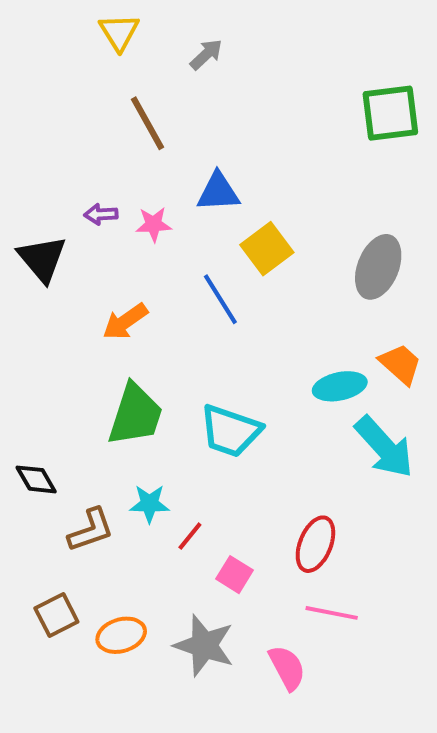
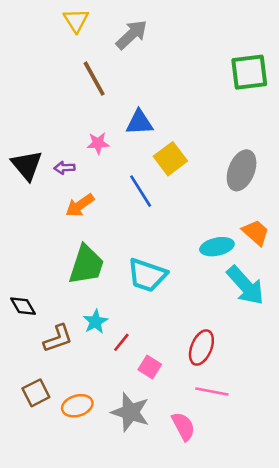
gray arrow: (206, 54) -> (132, 35), size x1.5
purple arrow: (101, 214) -> (64, 168), moved
cyan star: (149, 504) -> (95, 322), turned -30

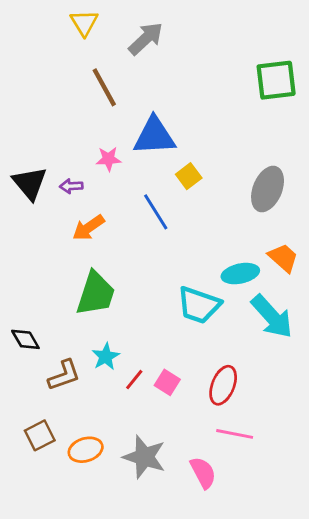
blue triangle: (139, 123) -> (154, 136), size x1.4
yellow square: (170, 159) -> (189, 176), size x0.7
cyan trapezoid: (147, 275) -> (199, 305), moved
pink square: (150, 367) -> (167, 382), moved

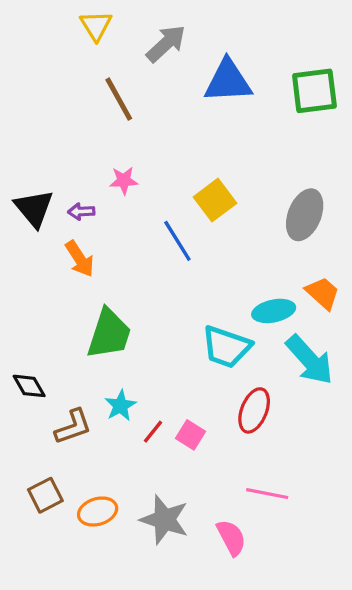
blue triangle: (154, 136) -> (228, 81), moved
yellow square: (189, 176) -> (215, 200), size x1.4
orange arrow: (88, 228) -> (80, 259), moved, turned -88
red ellipse: (223, 385) -> (254, 410), moved

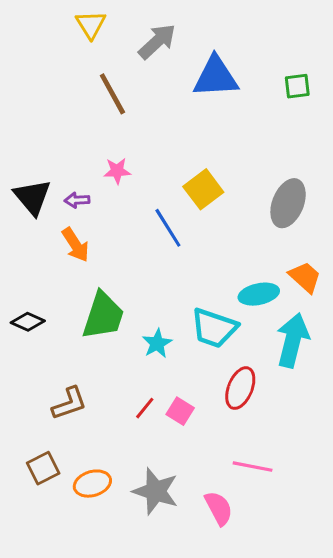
green square: (314, 91) -> (297, 86), size x0.6
cyan arrow: (310, 360) -> (293, 340), turned -124
black diamond: (29, 386) -> (28, 322), moved, turned -36
cyan star: (120, 406) -> (157, 343), moved

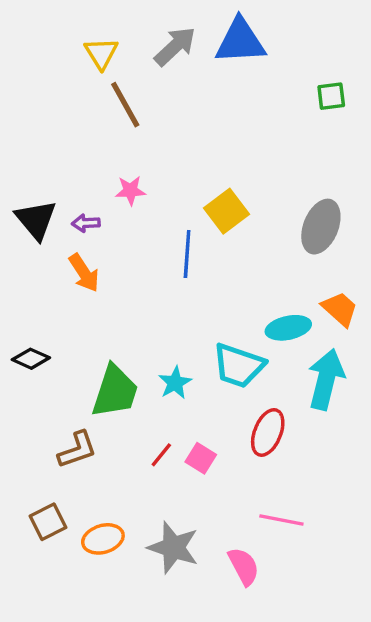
yellow triangle: (91, 25) -> (101, 53), moved
blue triangle: (216, 77) -> (240, 41), moved
blue line: (168, 228) -> (187, 254), turned 36
green trapezoid: (103, 316) -> (115, 391), moved

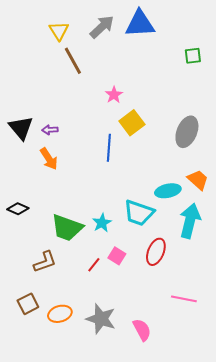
pink star: (130, 190) -> (114, 95), moved, turned -30
green trapezoid: (115, 391) -> (67, 228), turned 92
pink square: (201, 458) -> (117, 256), moved
pink line: (281, 520) -> (184, 299), moved

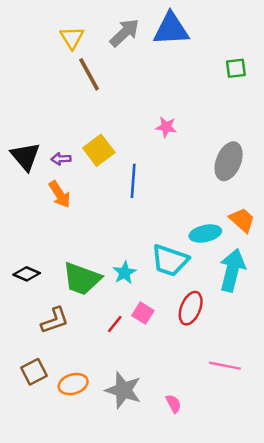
pink star: (114, 95) -> (166, 127), moved, turned -30
yellow square: (132, 123) -> (99, 150), moved
black diamond: (18, 209) -> (27, 274), moved
pink semicircle: (142, 330) -> (173, 404), size x0.7

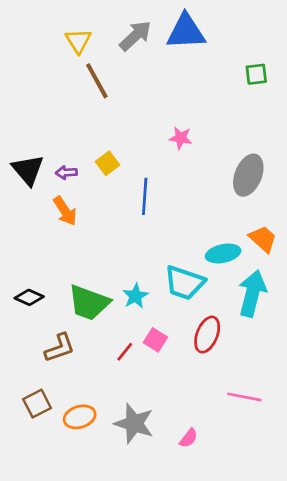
yellow square: (99, 150) -> (108, 163), size x0.7
pink semicircle: (173, 404) -> (189, 438), turned 66

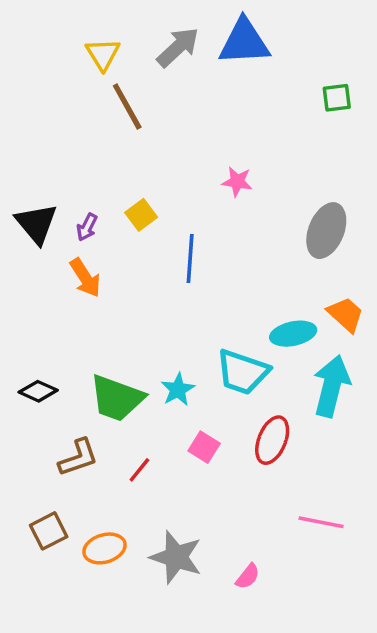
purple arrow: (66, 172) -> (87, 227), turned -60
red line: (125, 352) -> (139, 470), moved

